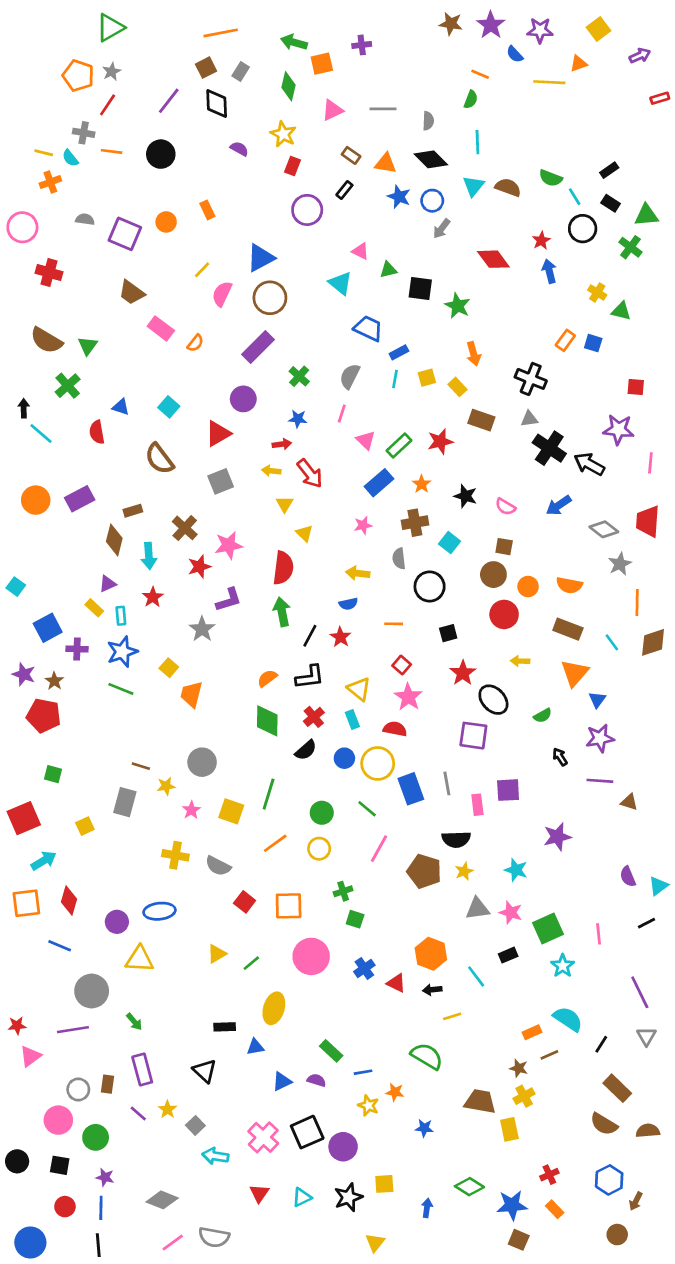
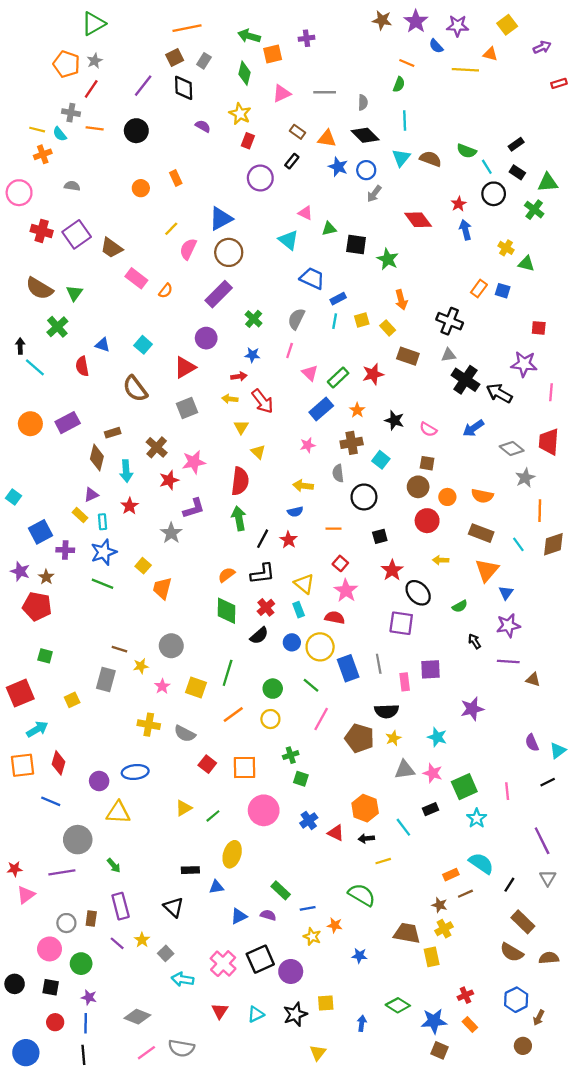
orange triangle: (579, 64) -> (490, 54), turned 35
purple square: (125, 234) -> (77, 234), moved, turned 32

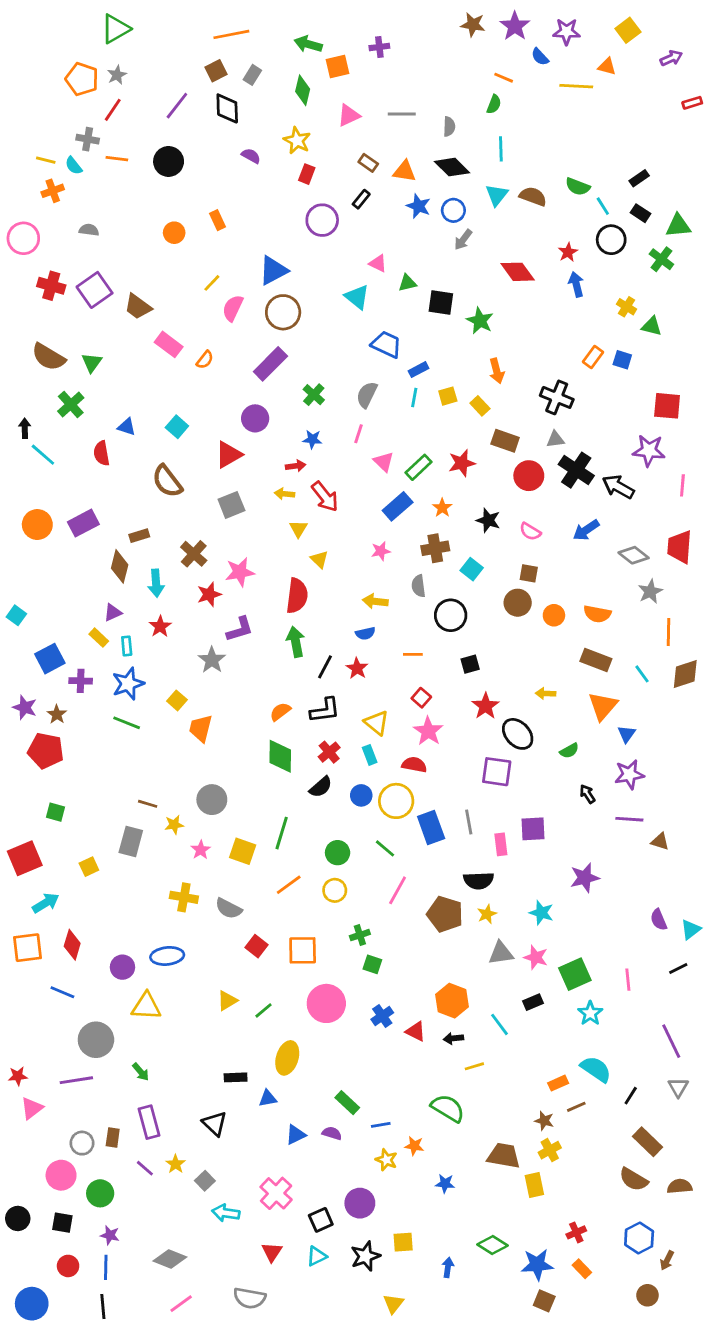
red square: (539, 328) -> (667, 406), size x1.5
red circle: (427, 521) -> (529, 476), moved
black square: (260, 959) -> (321, 1220), moved, size x0.7
gray semicircle: (181, 1048) -> (250, 1298), moved

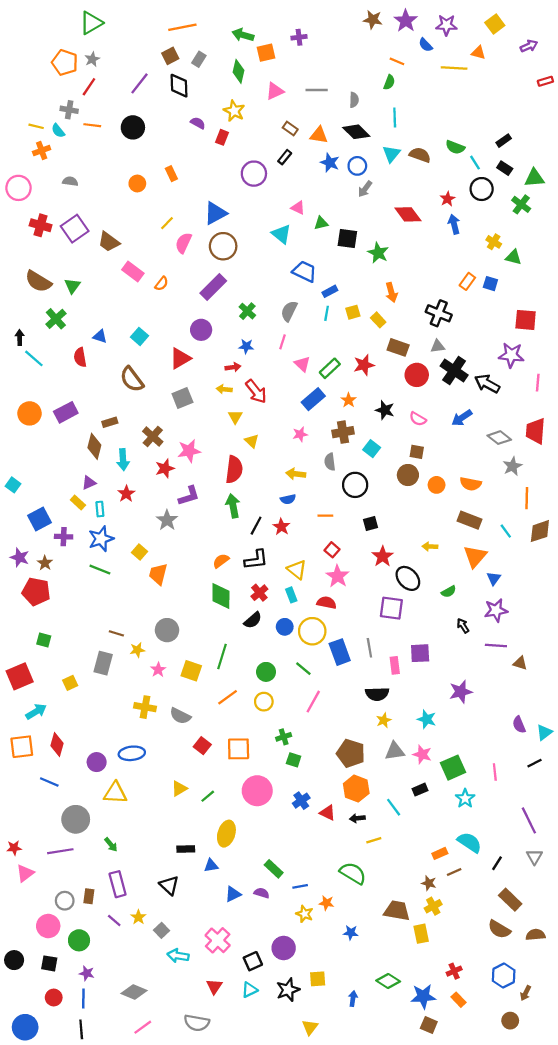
red rectangle: (307, 174) -> (222, 137), moved
brown pentagon: (445, 914) -> (351, 753), moved

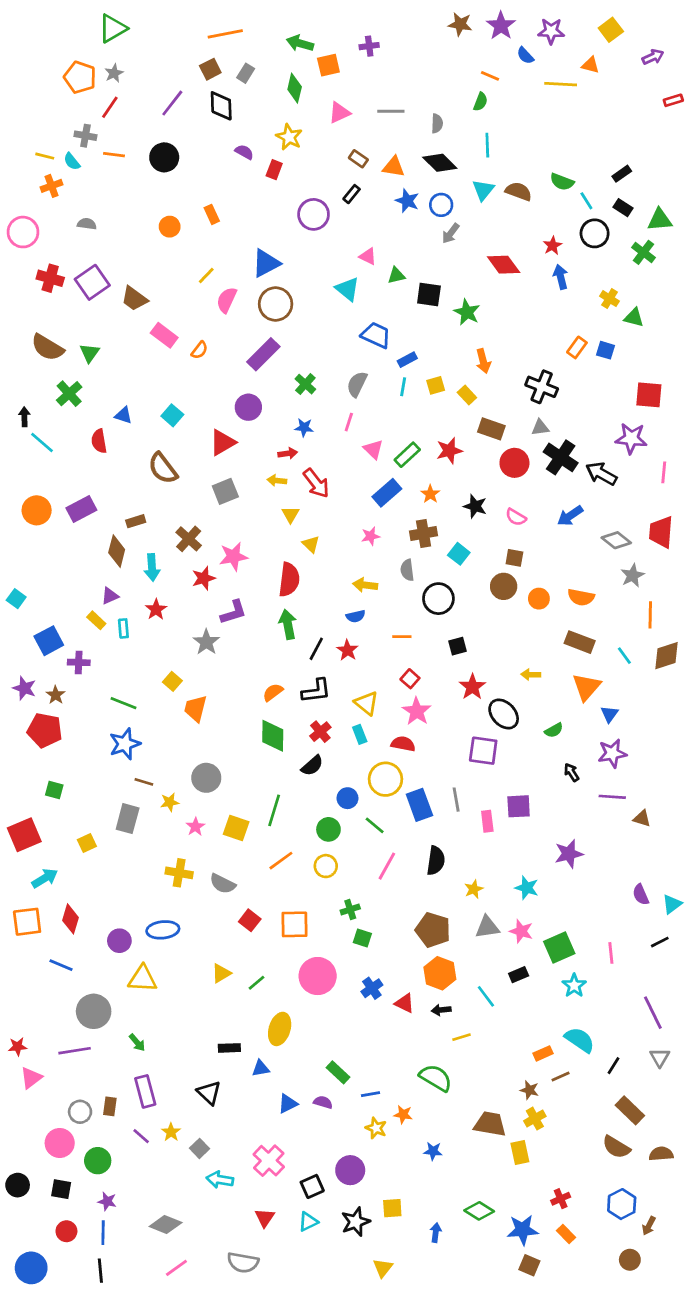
blue star: (101, 539) -> (125, 744), moved
blue circle: (285, 627) -> (347, 798), moved
black semicircle: (377, 694) -> (436, 861), moved, turned -80

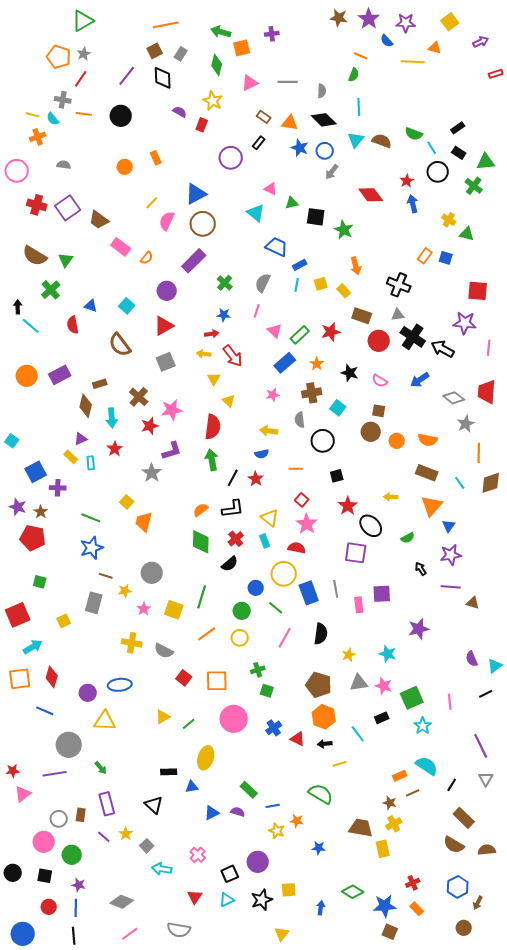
purple circle: (248, 407) -> (167, 291), moved
pink cross: (269, 1161) -> (198, 855), size x0.7

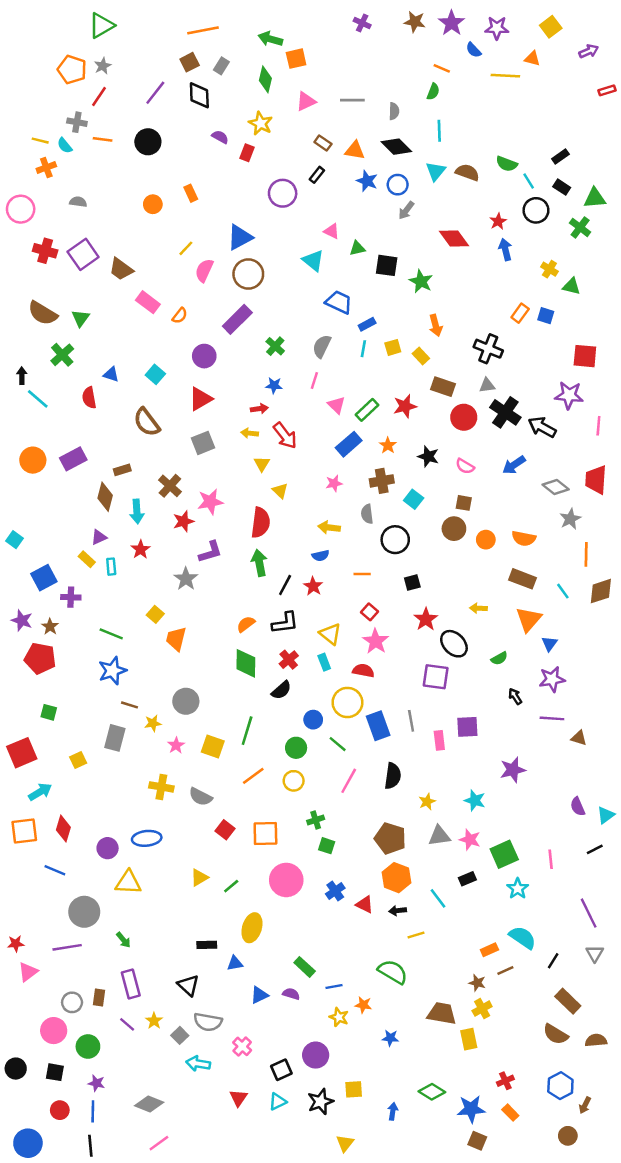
purple cross: (272, 34) -> (362, 23), moved, turned 32
gray semicircle: (179, 930) -> (208, 1022), moved

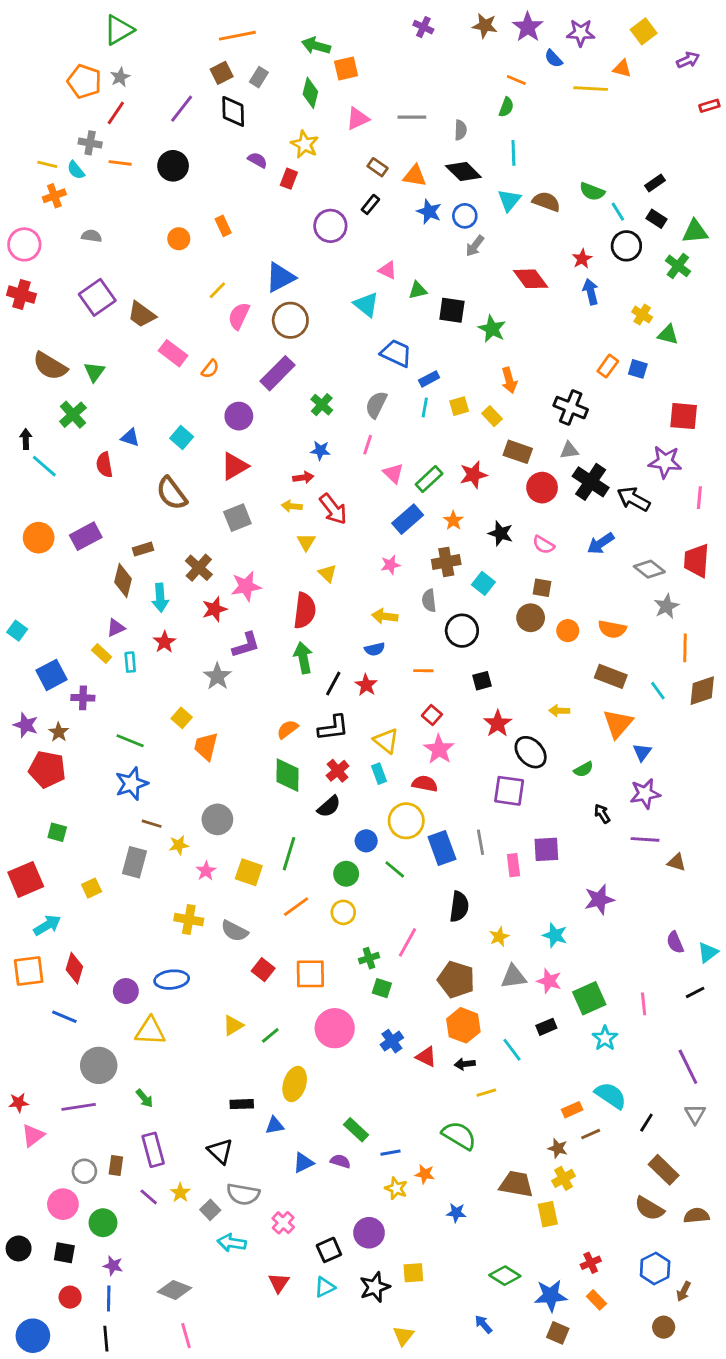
red cross: (45, 251) -> (21, 295), moved
pink line: (349, 781) -> (408, 942), moved
blue arrow: (393, 1111) -> (483, 1324), moved, turned -49
pink line: (159, 1143) -> (186, 1336), turned -70

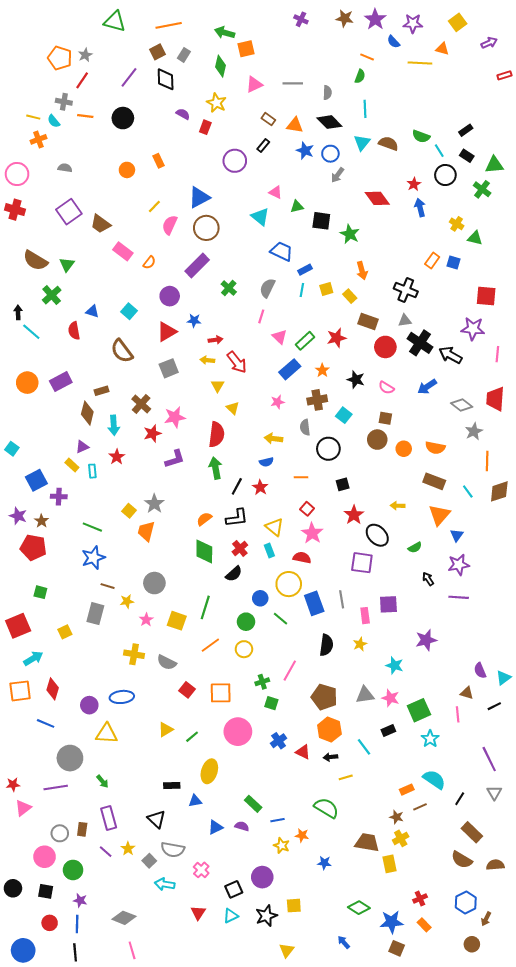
green triangle: (119, 30) -> (115, 21), moved, turned 45
blue star: (320, 450) -> (194, 321), moved
gray star: (217, 676) -> (154, 504), moved
brown triangle: (676, 862) -> (467, 693), moved
yellow star: (499, 937) -> (360, 644), moved

